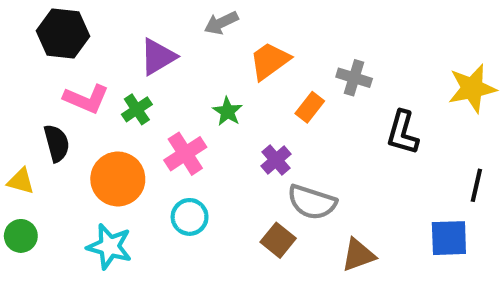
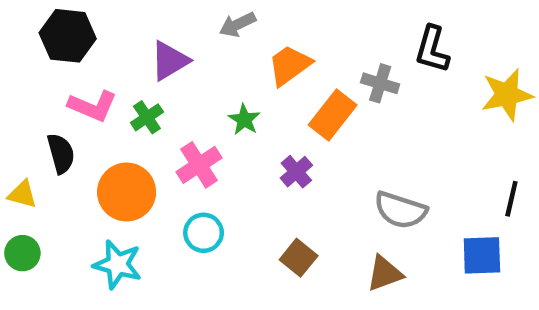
orange rectangle: (310, 107) -> (333, 115), size x1.5
black L-shape: (403, 133) -> (432, 49), moved
gray semicircle: (312, 202) -> (400, 210), moved

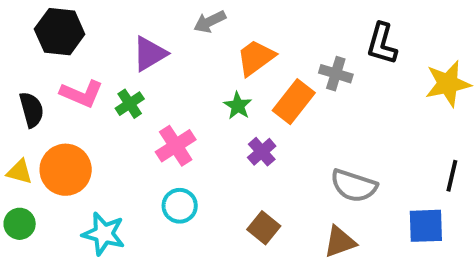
green star: (244, 120) -> (238, 106), moved
black semicircle: (61, 154) -> (32, 110), moved
orange circle: (127, 192) -> (66, 170), moved

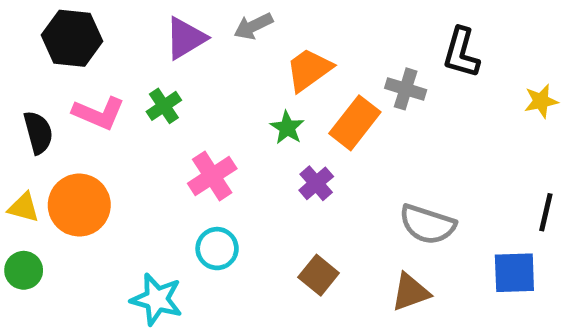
purple triangle: (150, 54) -> (186, 38), moved
yellow star: (448, 84) -> (541, 101), size x0.6
green cross: (130, 104) -> (164, 106), moved
cyan star: (104, 234) -> (157, 299), moved

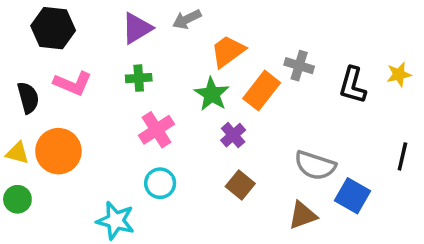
black L-shape: (461, 53) -> (353, 85), moved
green cross: (164, 106) -> (139, 78), moved, turned 30
green star: (287, 128) -> (212, 94), size x1.4
blue square: (514, 273) -> (353, 196), moved, turned 32
brown square: (319, 275) -> (240, 185), moved

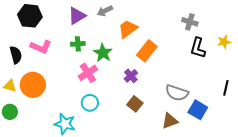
gray cross: (299, 66) -> (190, 22), moved
green star: (212, 94) -> (103, 53), moved

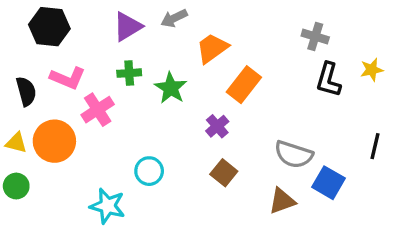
pink cross: (88, 73) -> (98, 110), moved

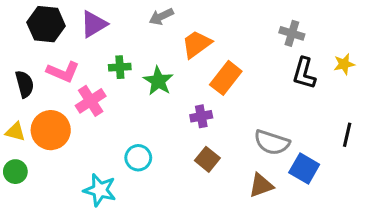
purple triangle: (128, 27) -> (94, 24), moved
purple cross: (217, 126) -> (201, 116), turned 30

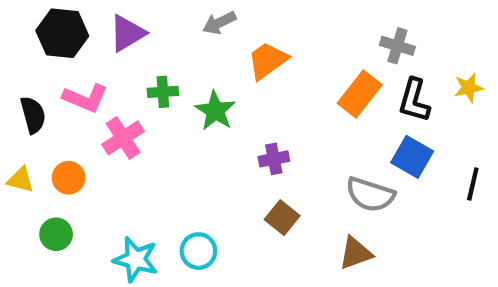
orange rectangle: (226, 78) -> (360, 94), moved
orange circle: (51, 130) -> (69, 178), size x0.6
cyan circle: (138, 158) -> (198, 251), moved
blue square: (304, 169) -> (412, 157), moved
green circle: (15, 172) -> (56, 234), moved

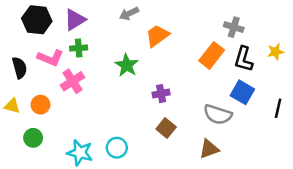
green cross: (163, 92) -> (79, 48), moved

